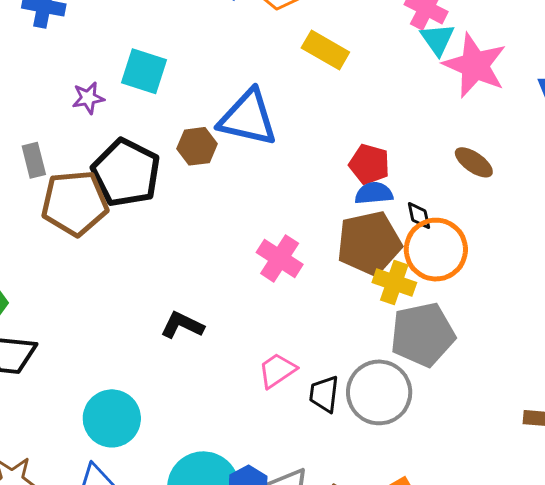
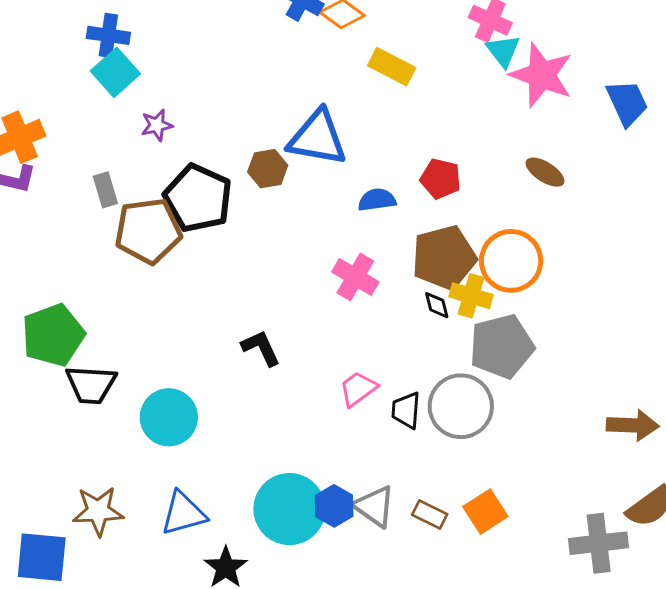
cyan square: (144, 71) -> (115, 72), moved, turned 33
blue semicircle: (374, 193) -> (377, 200), moved
black diamond: (419, 216) -> (437, 305), moved
black L-shape: (182, 325) -> (261, 348), turned 42
cyan circle: (112, 418) -> (169, 417), moved

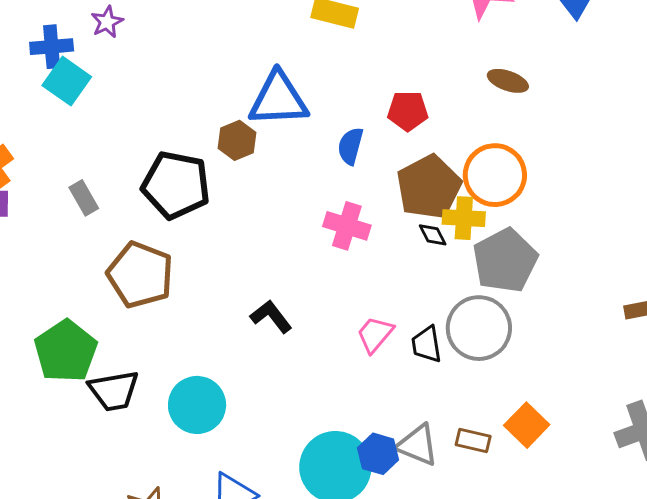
purple star: (157, 125) -> (107, 22), moved
blue semicircle: (377, 200) -> (350, 146), turned -54
brown pentagon: (148, 231) -> (140, 275), moved, turned -30

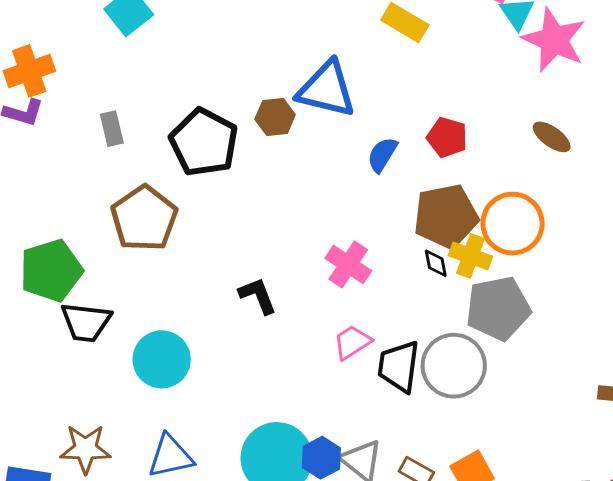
pink cross: (347, 226) -> (348, 264), moved
black trapezoid: (426, 344) -> (399, 366), size x1.4

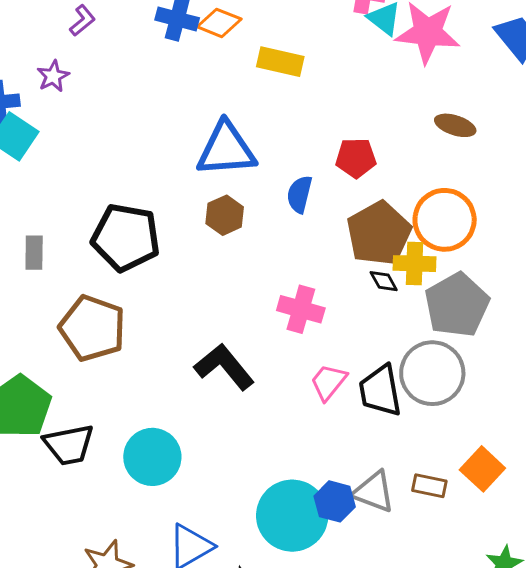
brown hexagon: (275, 117) -> (225, 215), moved
gray rectangle: (112, 129) -> (34, 253), turned 32
black L-shape: (258, 296) -> (224, 367), size x1.4

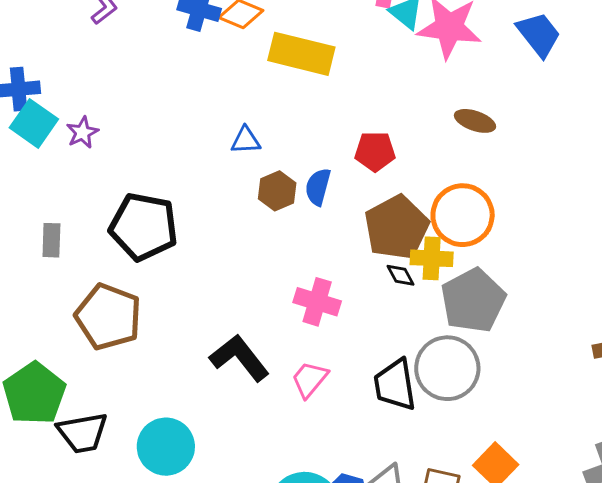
yellow rectangle: (280, 62) -> (301, 54), size x1.4
purple star: (53, 76) -> (82, 133), moved
blue triangle: (226, 149) -> (246, 140), size x0.5
brown hexagon: (225, 215) -> (277, 191), moved
pink trapezoid: (329, 382) -> (310, 379), moved

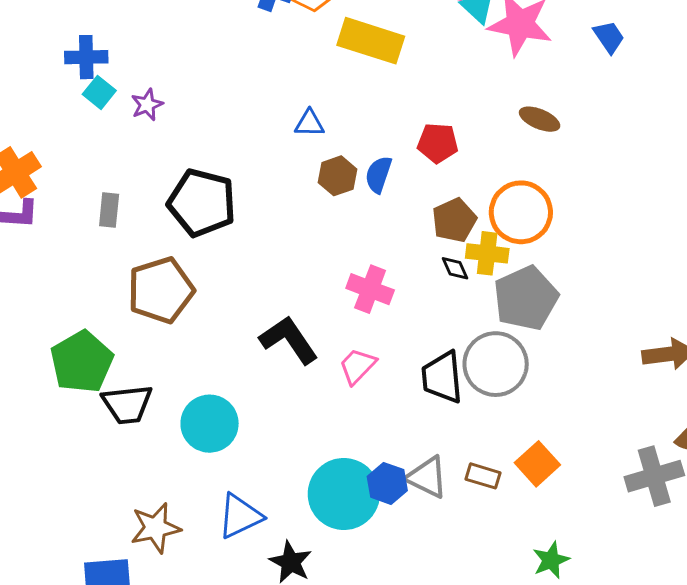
blue trapezoid: (539, 34) -> (609, 37), size x0.7
cyan square: (34, 123) -> (99, 92), size x0.7
brown pentagon: (397, 227) -> (454, 220), size x0.7
brown pentagon: (108, 317) -> (161, 290), turned 30

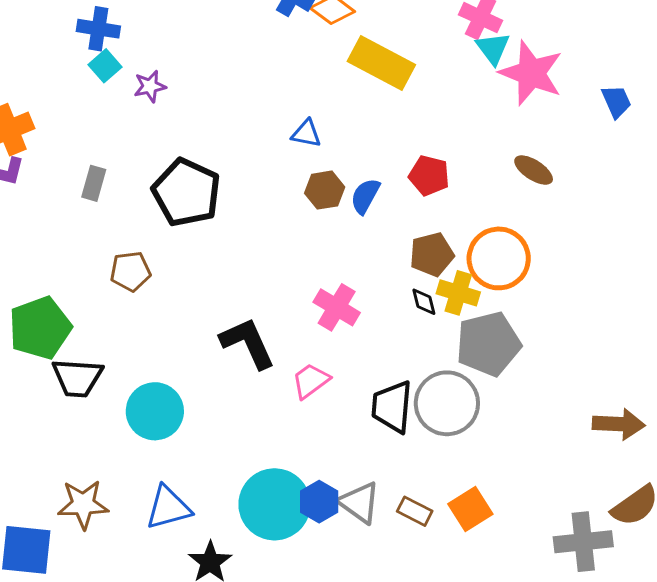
brown pentagon: (161, 290) -> (130, 271), size x0.6

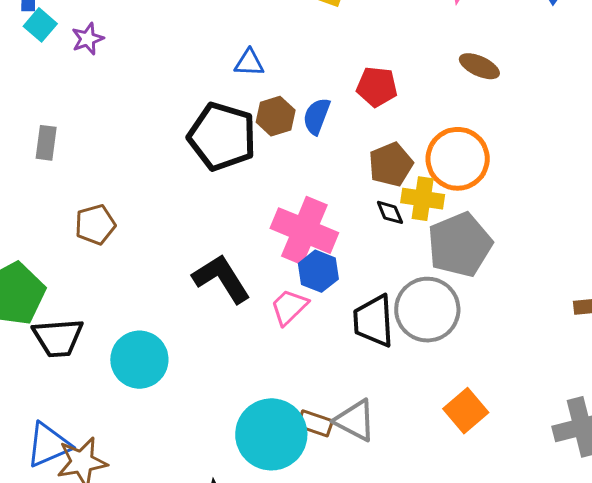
black pentagon: (186, 192) -> (222, 137), moved
pink cross: (337, 307) -> (304, 231), size x1.4
blue hexagon: (319, 502) -> (318, 271), moved
blue triangle: (168, 508) -> (49, 445), moved
brown rectangle: (415, 511) -> (315, 423), moved

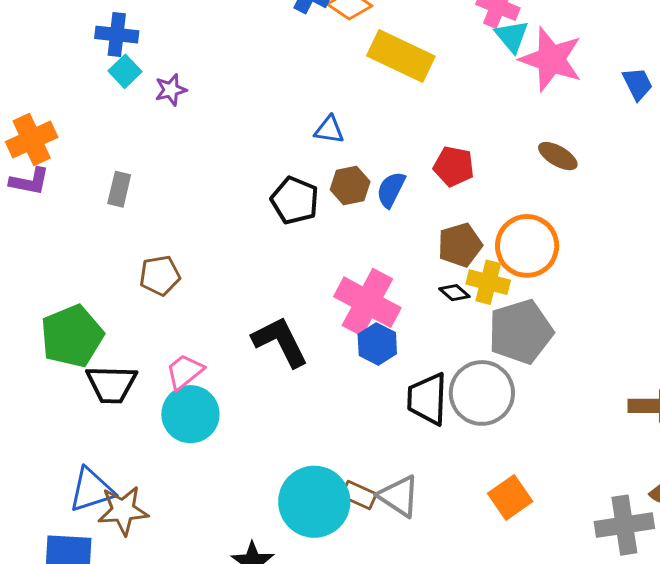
black pentagon: (222, 137) -> (295, 200), size x0.7
black diamond: (390, 212) -> (454, 293), turned -32
pink trapezoid: (289, 307) -> (185, 372), moved

